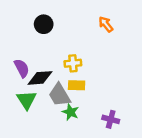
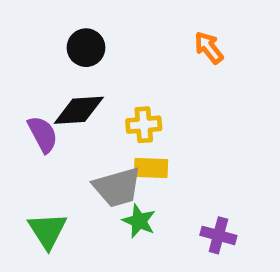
black diamond: (40, 78) -> (79, 110), moved
gray trapezoid: (59, 95) -> (117, 187), turned -75
green triangle: (27, 100) -> (47, 231), moved

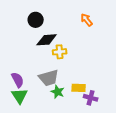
black diamond: (79, 110) -> (47, 40), moved
purple semicircle: (43, 134) -> (18, 80), moved
yellow rectangle: (151, 168) -> (79, 88), moved

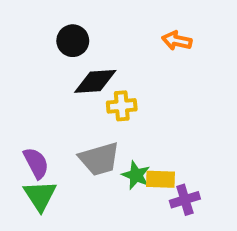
orange arrow: (87, 20) -> (177, 41), turned -40
green star: (58, 92) -> (136, 175), moved
purple cross: (91, 98) -> (185, 200), turned -32

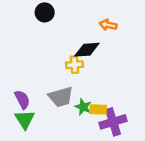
black circle: (73, 41) -> (45, 12), moved
black diamond: (95, 81) -> (87, 50), moved
purple cross: (185, 200) -> (113, 122), size x1.5

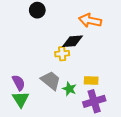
orange arrow: (108, 25) -> (90, 20), size x1.5
gray trapezoid: (61, 97) -> (51, 81), turned -125
yellow rectangle: (98, 109) -> (91, 81), moved

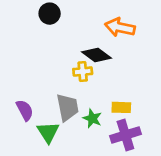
black diamond: (72, 41) -> (96, 55), turned 40
gray trapezoid: (51, 81) -> (67, 107), turned 40
green triangle: (21, 99) -> (48, 132), moved

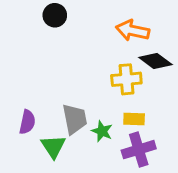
black diamond: (96, 55) -> (155, 61), moved
yellow cross: (83, 72) -> (126, 79), moved, size x1.4
purple semicircle: (25, 110) -> (27, 122), turned 40

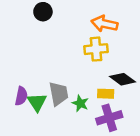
black diamond: (155, 61) -> (123, 79), moved
yellow cross: (126, 79) -> (96, 49), moved
green triangle: (53, 146) -> (37, 102), moved

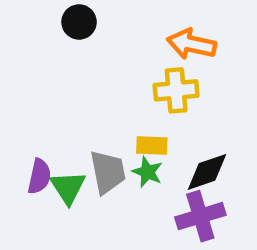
black diamond: (123, 79) -> (207, 172), moved, turned -55
yellow rectangle: (106, 94) -> (152, 146), moved
green star: (80, 103) -> (147, 172), moved

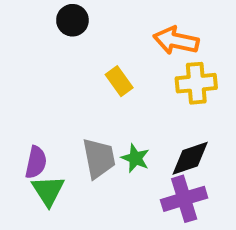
yellow cross: (176, 90) -> (196, 83), moved
yellow rectangle: (152, 146) -> (119, 81), moved, turned 52
green triangle: (68, 187) -> (48, 191), moved

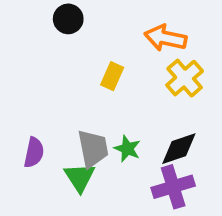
yellow rectangle: (119, 81) -> (112, 76), turned 60
yellow cross: (196, 83) -> (185, 78), turned -36
green triangle: (48, 191) -> (80, 177), moved

